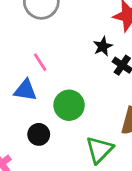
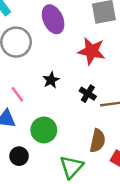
black star: (103, 46) -> (51, 80), moved

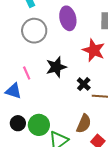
black star: (51, 80) -> (56, 67), size x1.5
green circle: (44, 130) -> (39, 125), moved

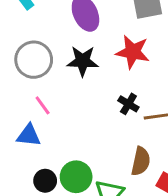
gray circle: (34, 31) -> (34, 60), moved
black star: (56, 67) -> (83, 61), moved, turned 30

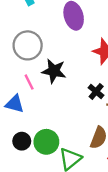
black star: (83, 61) -> (54, 71), moved

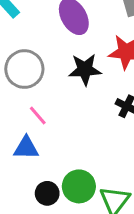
black star: (54, 71) -> (85, 69), moved

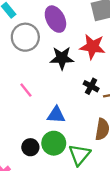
gray circle: (24, 69) -> (25, 37), moved
blue triangle: (26, 148) -> (56, 115), moved

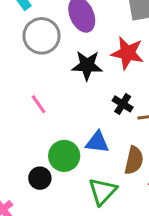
blue triangle: (56, 115) -> (97, 142), moved
green circle: (54, 143) -> (64, 156), moved

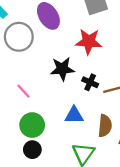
black star: (87, 65) -> (62, 69), moved
green circle: (64, 156) -> (32, 125), moved

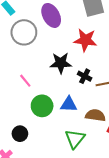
green circle: (32, 125) -> (42, 106), moved
brown semicircle: (105, 126) -> (95, 115), turned -90
black circle: (32, 150) -> (20, 134), moved

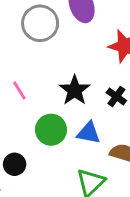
black star: (61, 63) -> (75, 90), moved, turned 30
pink line: (25, 81) -> (19, 91), moved

